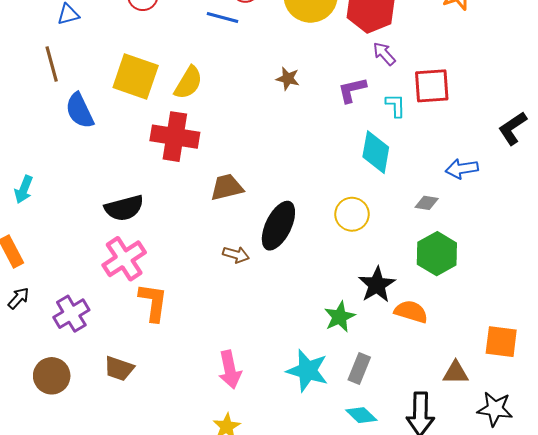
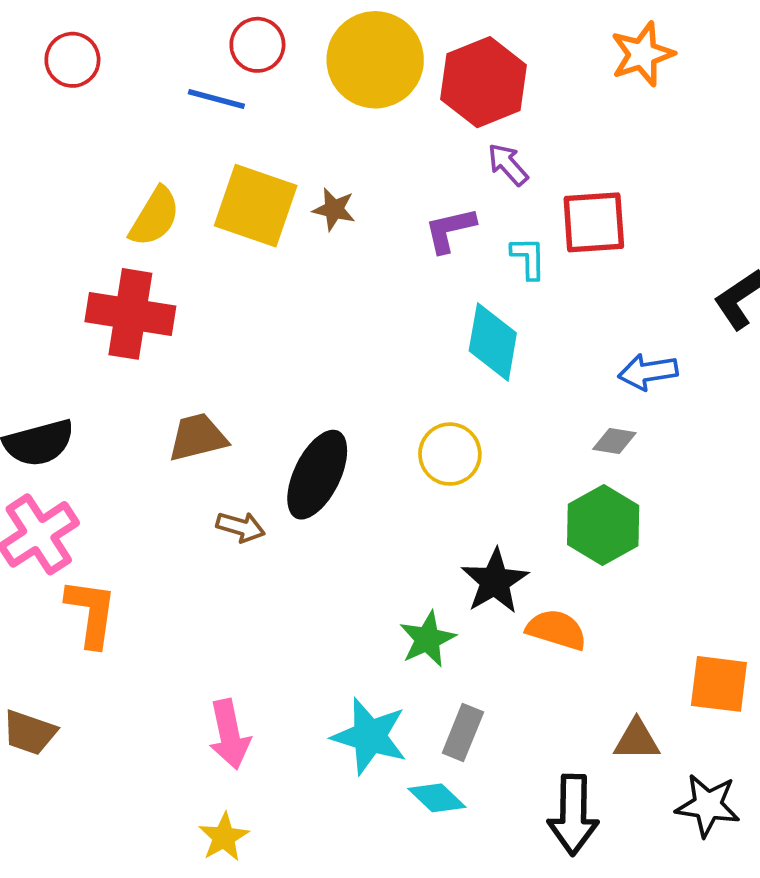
yellow square: (136, 76) -> (256, 206), moved
brown trapezoid: (227, 187) -> (198, 437), moved
gray diamond: (427, 203) -> (614, 441), moved
cyan diamond: (361, 415) -> (437, 798), moved

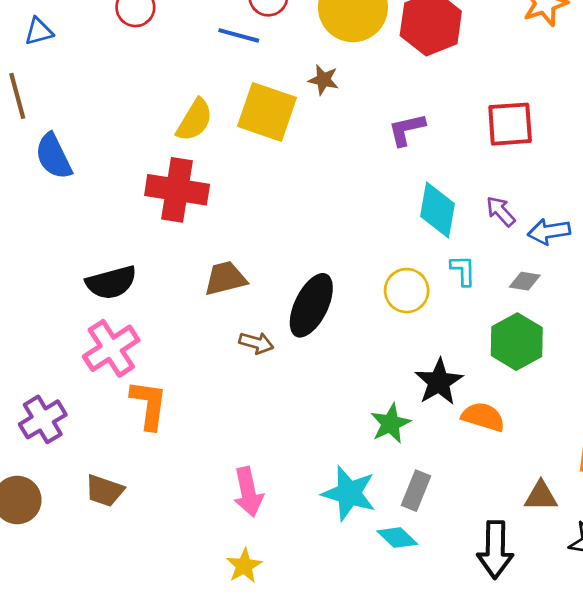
purple arrow: (508, 164) -> (501, 211), moved
brown star: (334, 209) -> (323, 80), moved
cyan L-shape: (528, 258) -> (463, 270), moved

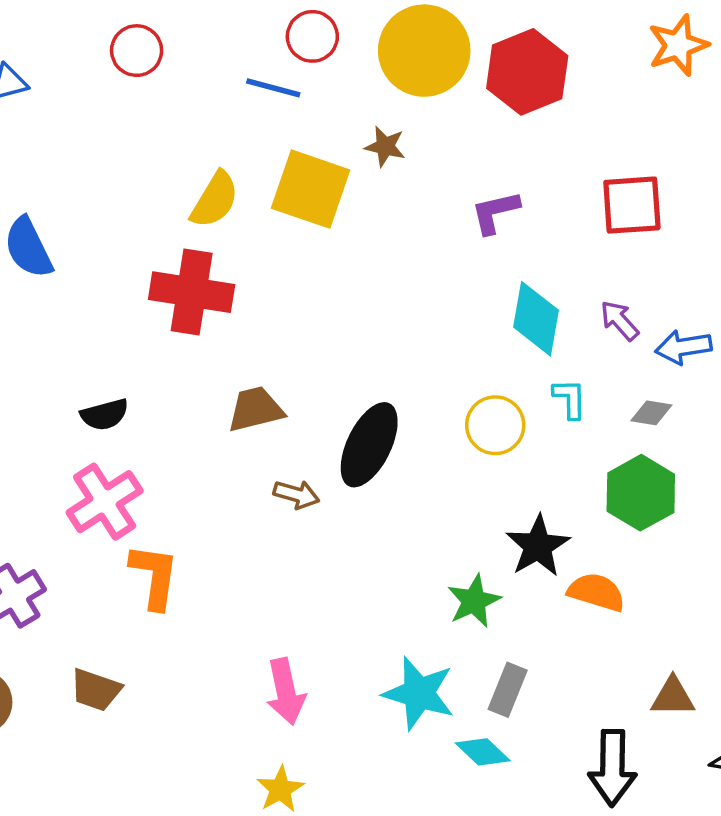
black semicircle: (111, 282) -> (105, 415), size x0.7

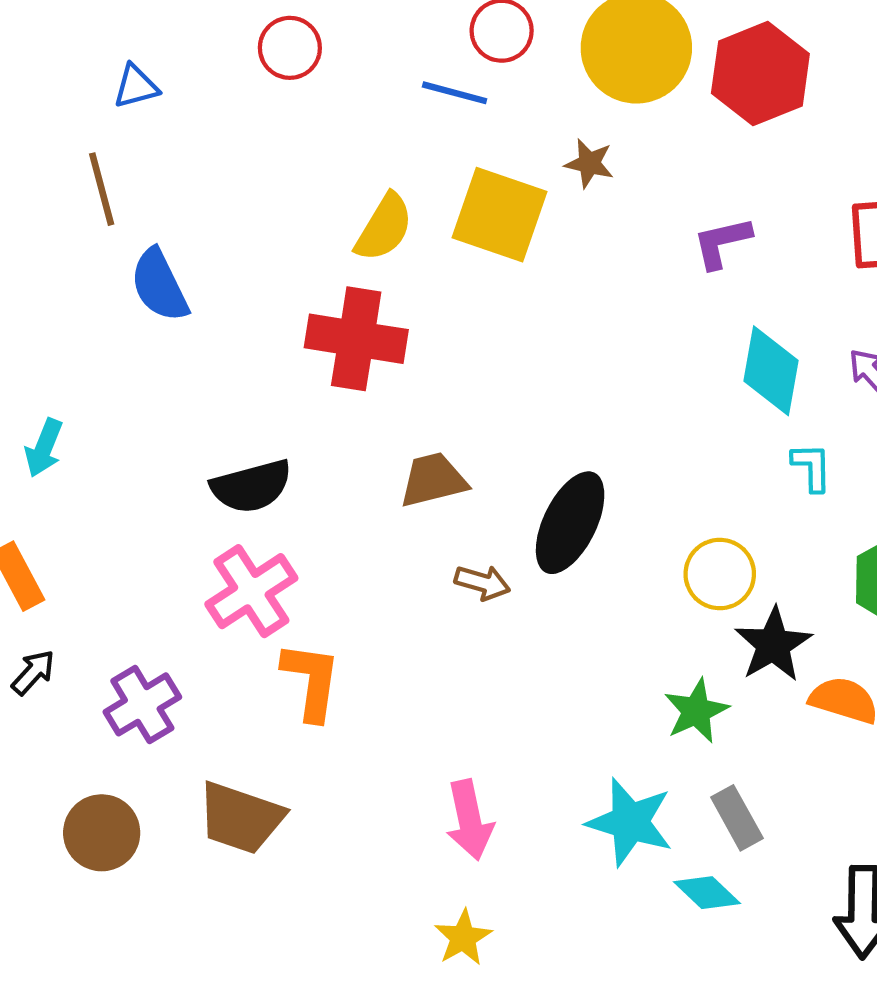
black semicircle: (105, 415) -> (251, 486), size x1.4
yellow circle: (495, 425) -> (720, 574), moved
brown trapezoid: (96, 690) -> (241, 818), size x1.4
gray rectangle: (508, 690) -> (737, 818), turned -51

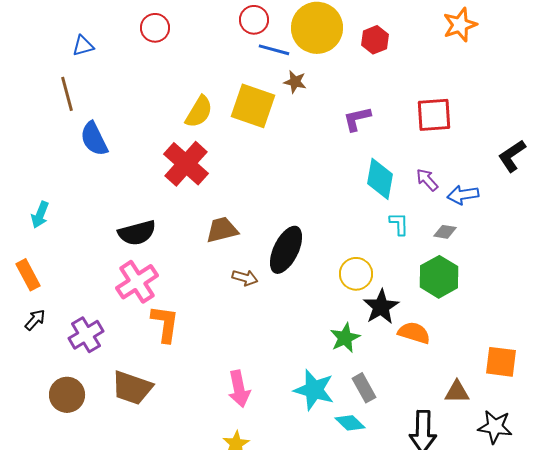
red hexagon: (760, 74) -> (375, 40), size x0.6
blue line: (455, 93) -> (274, 50), moved
red cross: (356, 339) -> (186, 164), turned 33

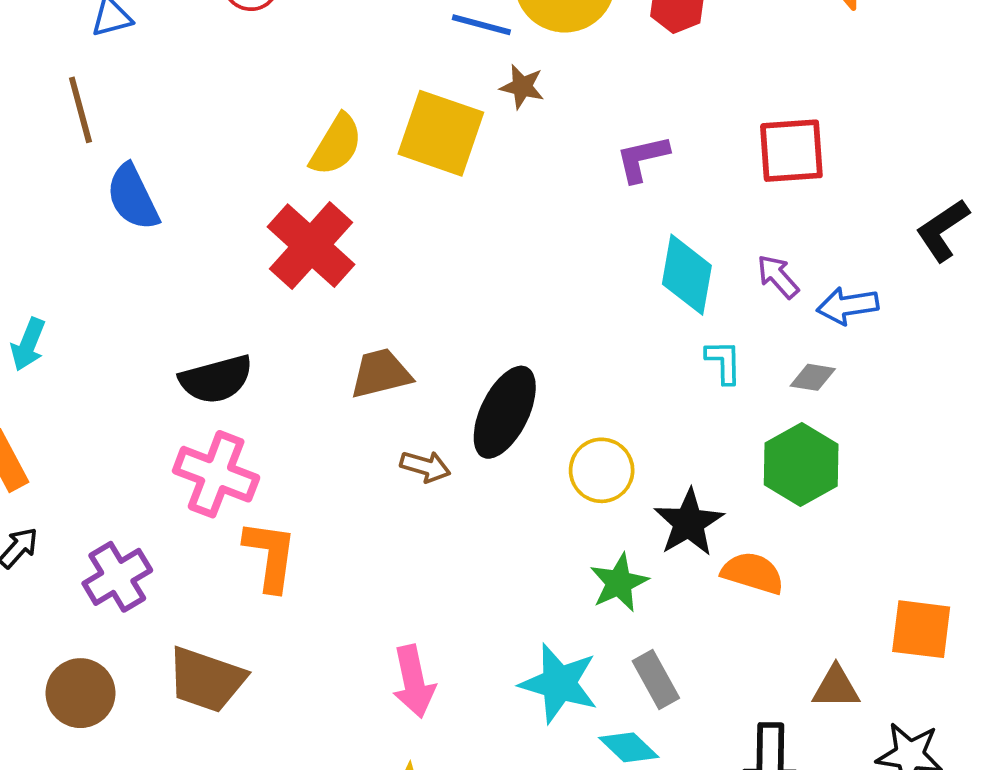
yellow circle: (356, 274) -> (602, 470), moved
pink cross: (137, 282) -> (216, 474), turned -36

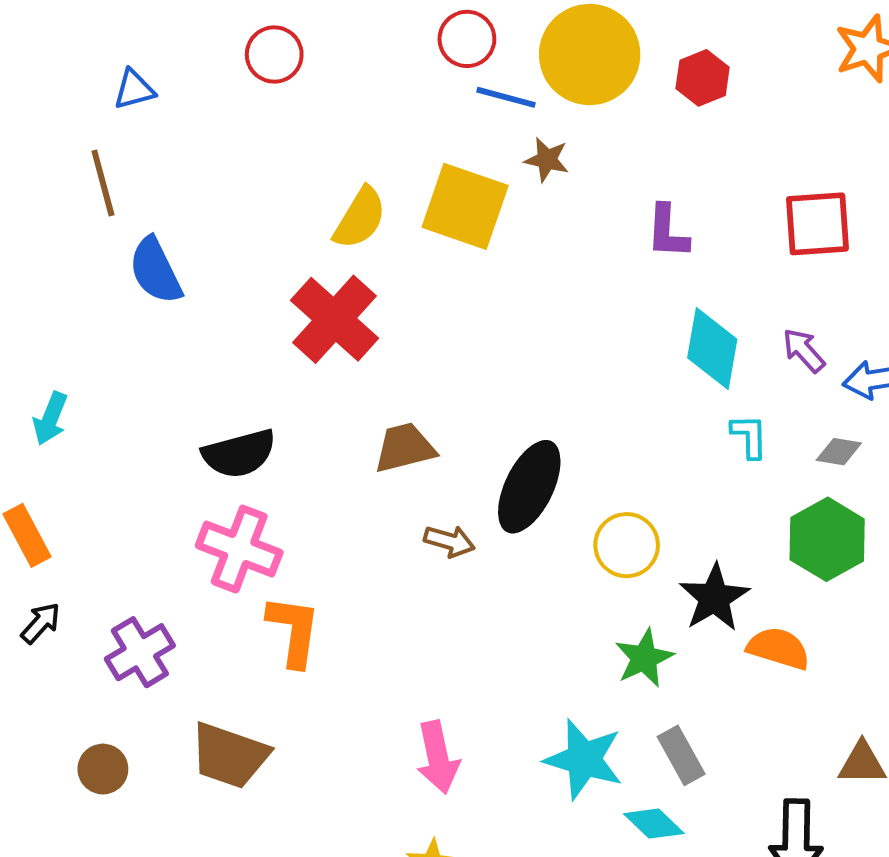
purple L-shape: (642, 158) -> (667, 232), turned -74
brown circle: (80, 693) -> (103, 769), size x0.7

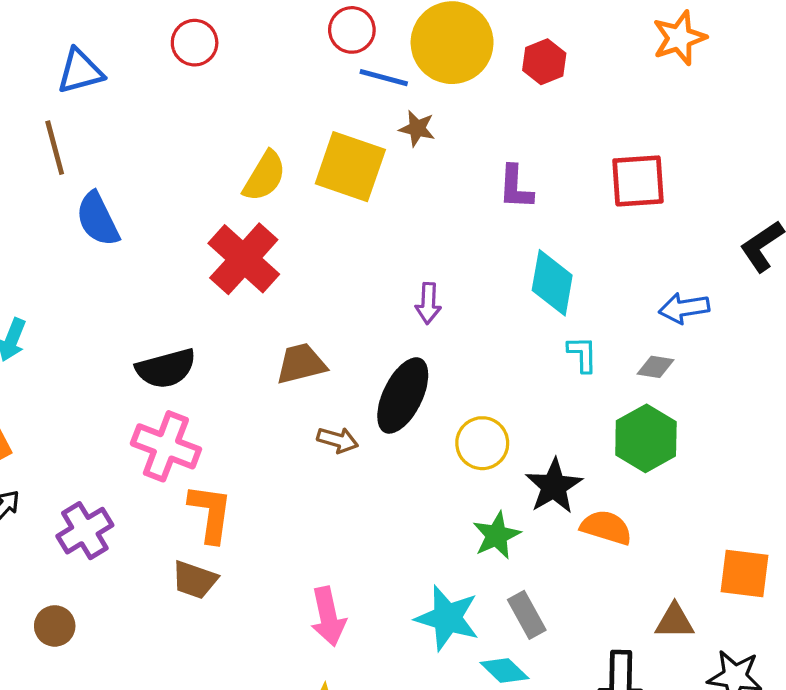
blue triangle: (134, 90) -> (80, 71), size x1.4
purple arrow: (804, 350) -> (428, 303), moved, turned -135
brown trapezoid: (229, 755) -> (195, 580), moved, size x0.7

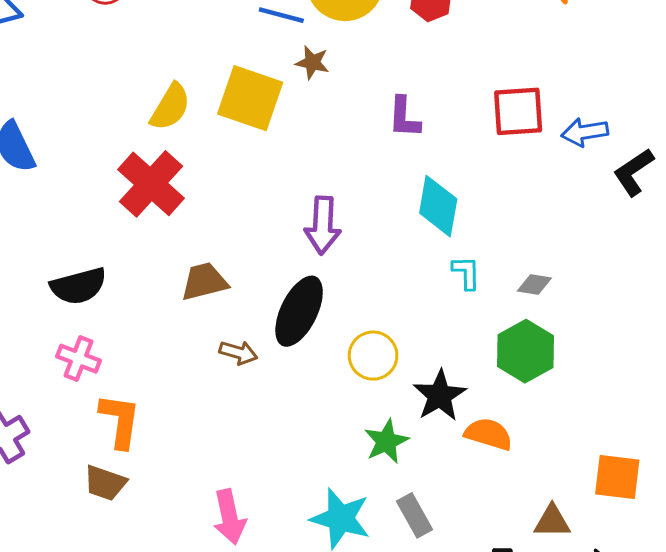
purple arrow: (428, 303) -> (323, 225), size x1.5
blue arrow: (684, 308) -> (585, 132), moved
pink cross: (166, 446) -> (79, 359), size x0.7

